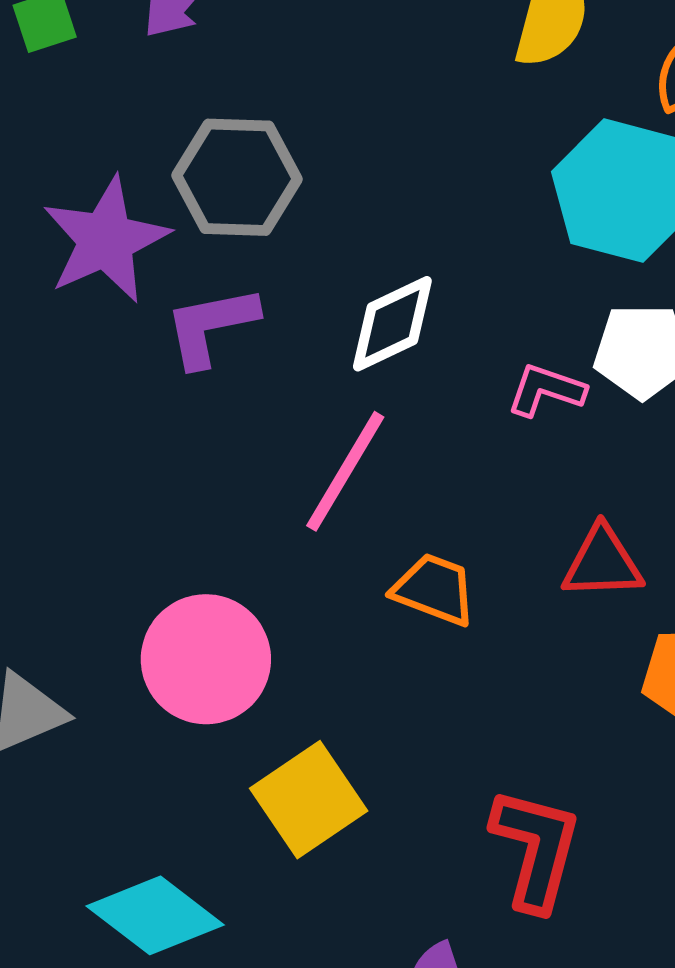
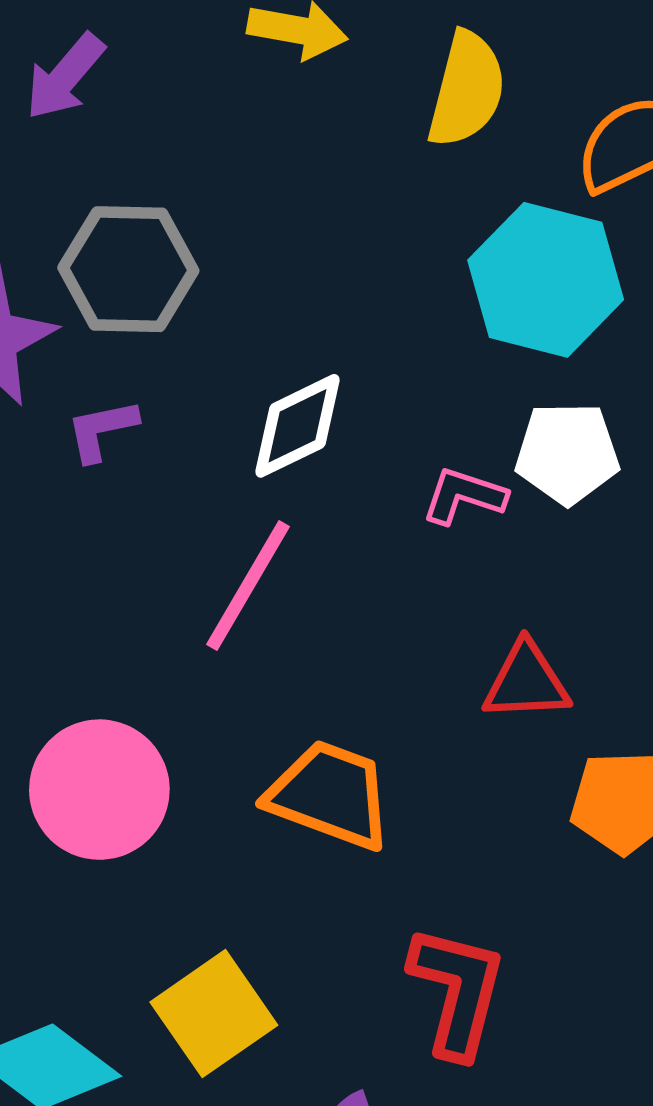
purple L-shape: (211, 326) -> (102, 430), size x0.7
orange trapezoid: (434, 589) -> (330, 795), moved, size x1.4
yellow square: (309, 800) -> (214, 1014), moved

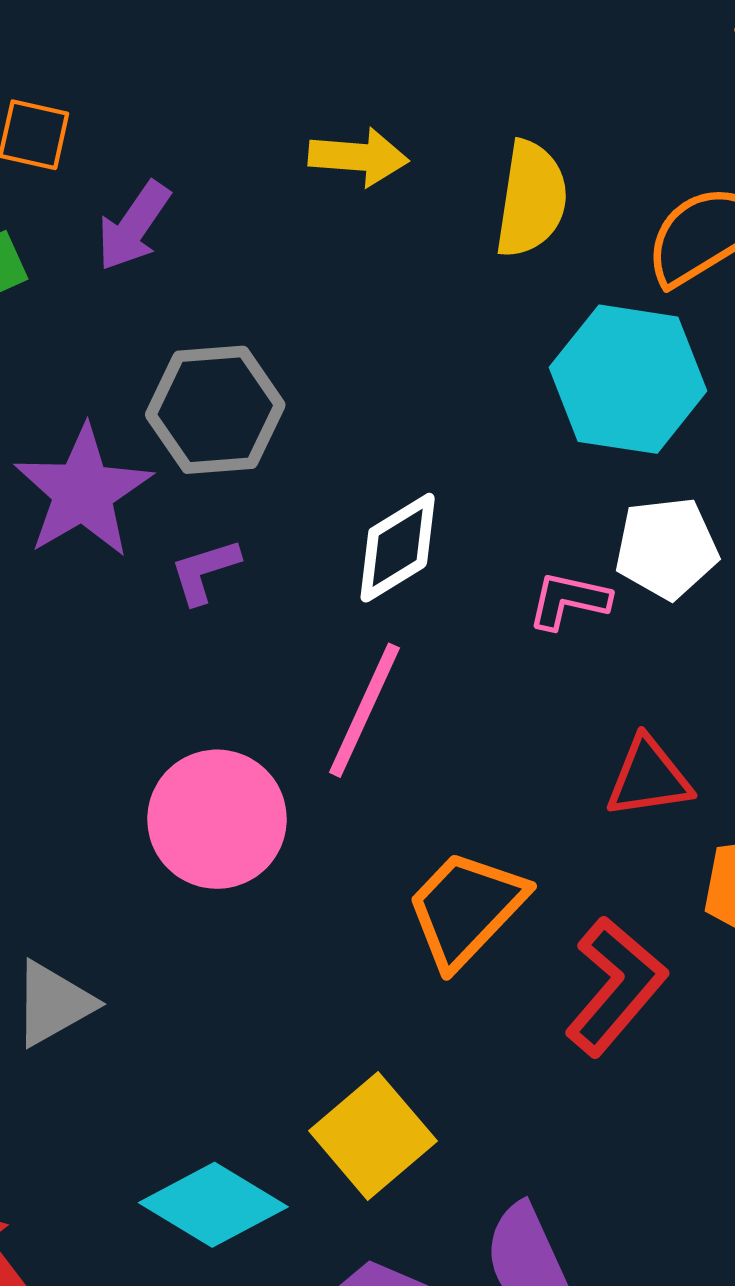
pink circle: (99, 790) -> (217, 819), moved
orange trapezoid: (330, 795) -> (466, 909), turned -61
red L-shape: (457, 991) -> (616, 986), moved, turned 32

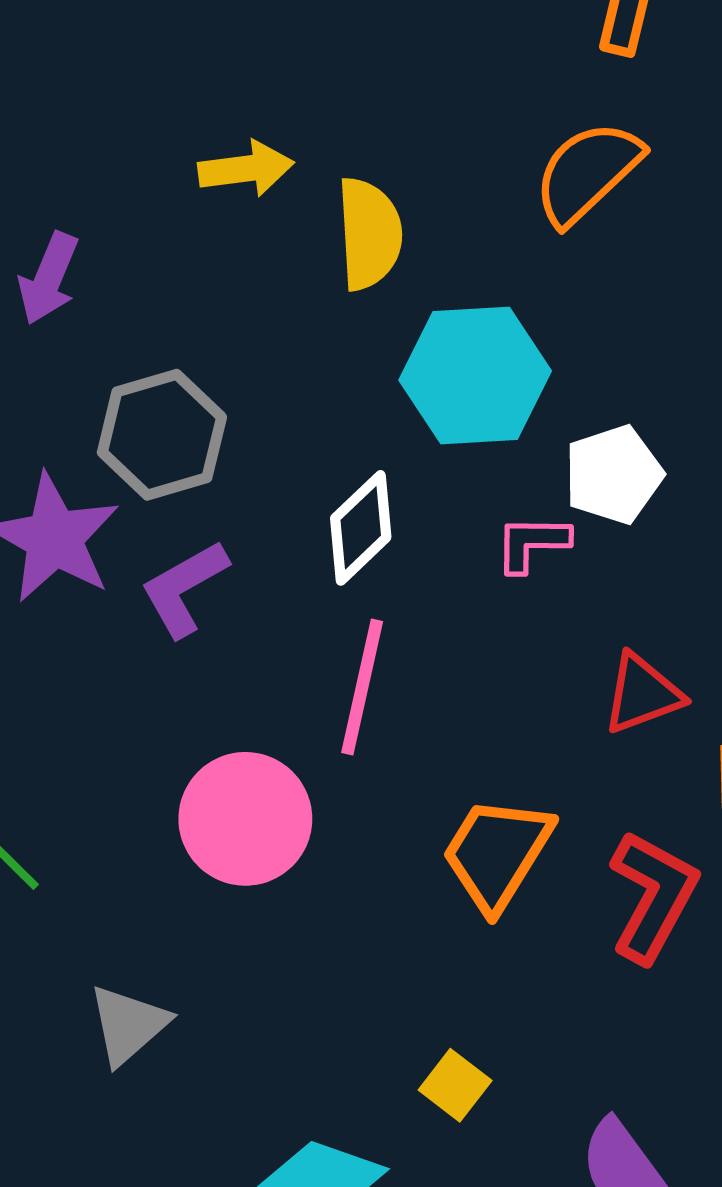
yellow semicircle: (531, 199) -> (369, 234), moved
cyan hexagon: (628, 379) -> (475, 376), moved
purple L-shape: (205, 571) -> (184, 588), size x1.4
yellow square: (373, 1136) -> (455, 1085), size x0.6

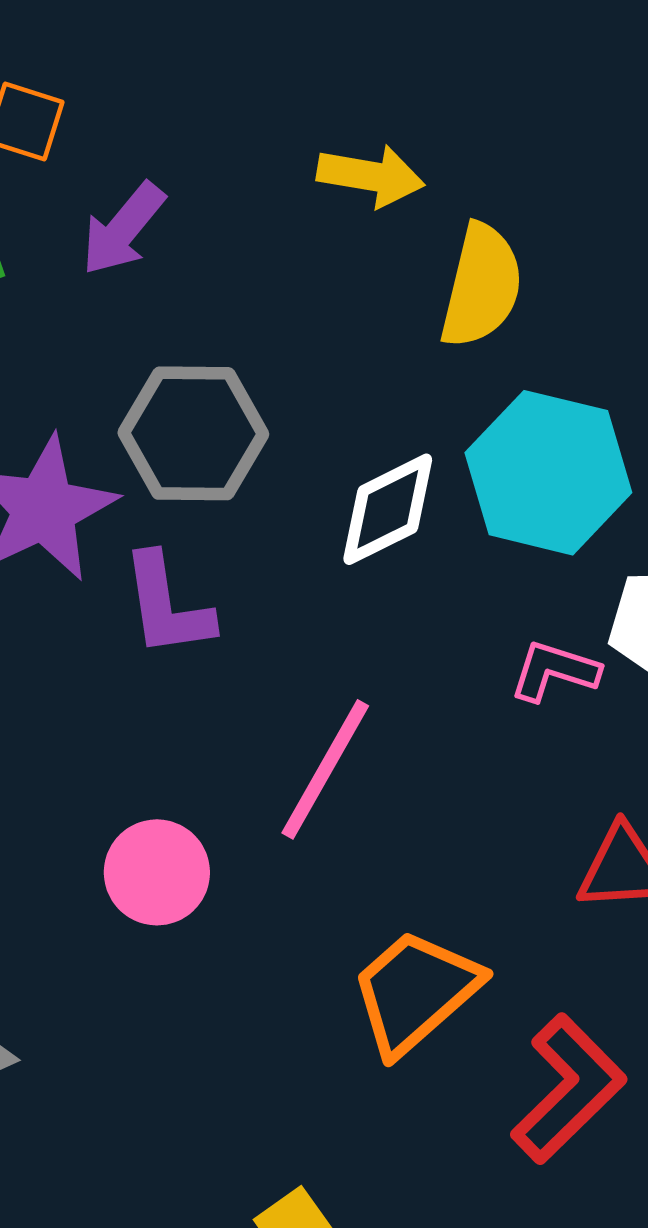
white diamond: (361, 528) -> (388, 509), moved
purple L-shape: (184, 588) -> (167, 605), turned -86
pink circle: (245, 819) -> (157, 872), size x0.7

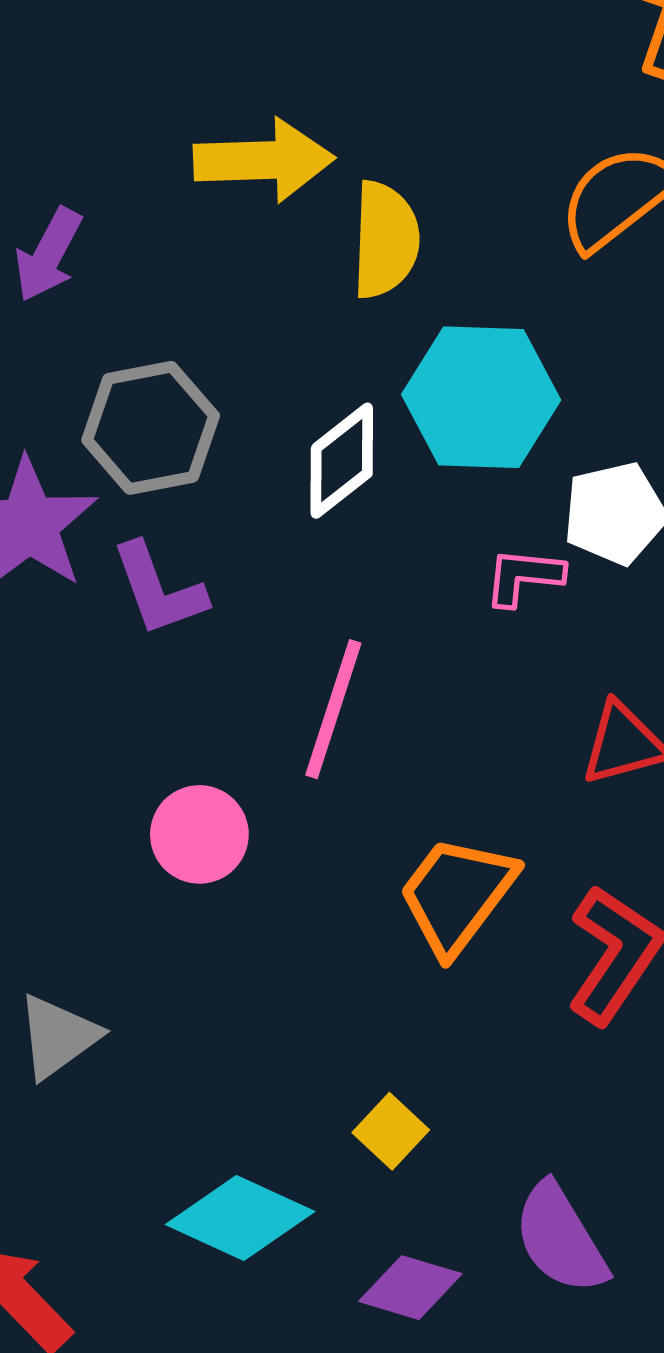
yellow arrow: (371, 176) -> (264, 160), size x1.4

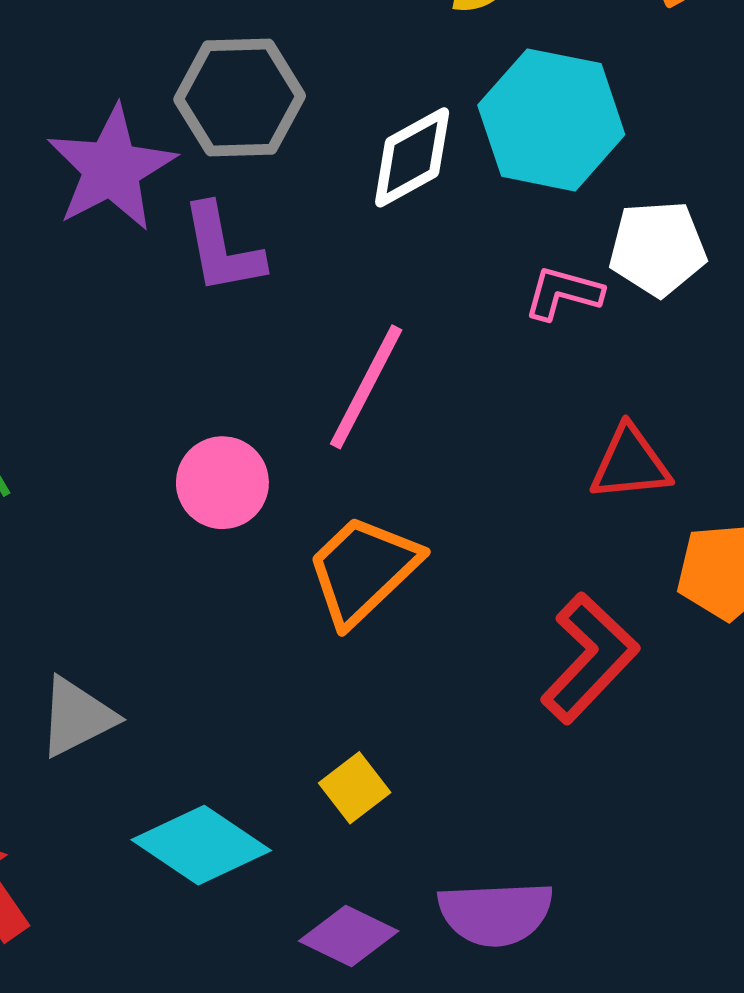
orange trapezoid: (457, 895) -> (363, 570), moved
gray triangle: (58, 1036) -> (77, 717), moved
purple semicircle: (560, 1238) -> (496, 913), turned -71

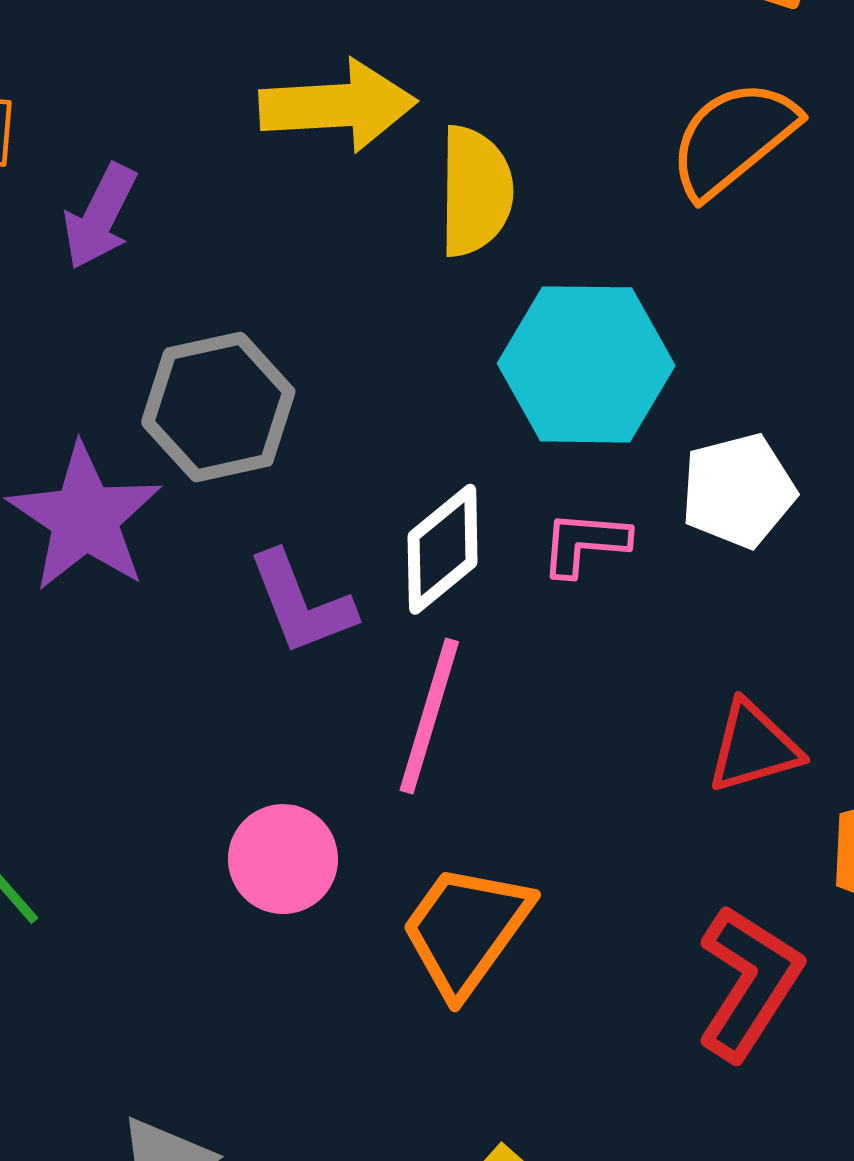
white diamond: (412, 157) -> (443, 549), moved
purple L-shape: (222, 249) -> (301, 603), moved
pink L-shape: (563, 293) -> (585, 543), moved

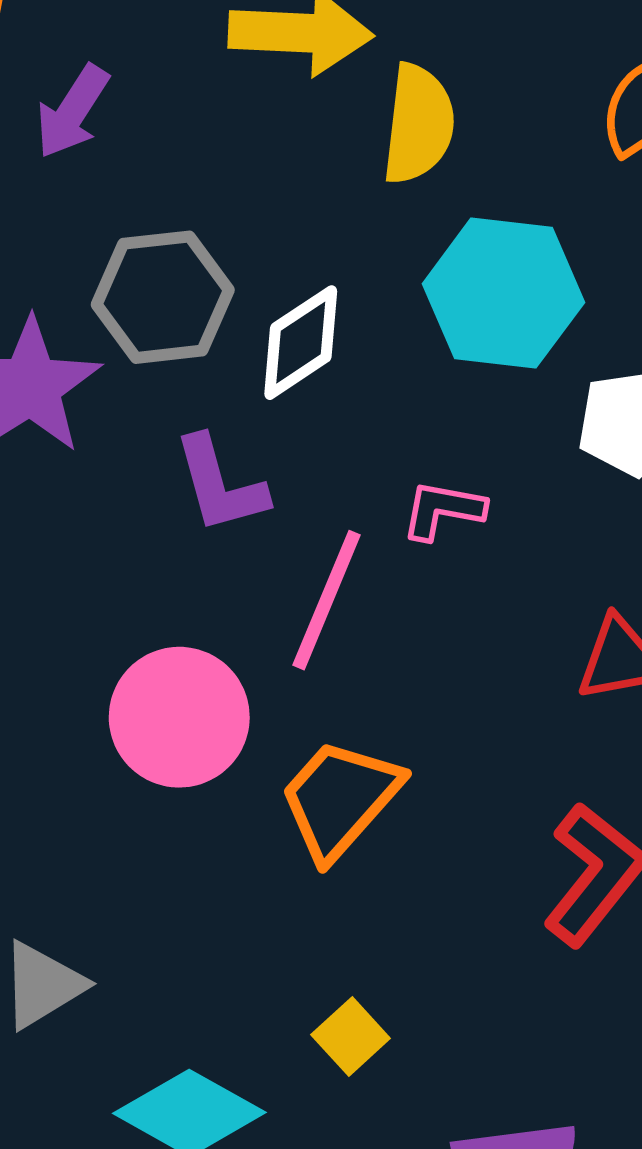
pink L-shape: (585, 543) -> (443, 510), moved
white diamond: (443, 549) -> (301, 343), moved
pink circle: (283, 859) -> (179, 717), size x1.4

